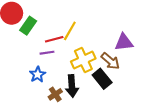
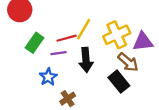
green rectangle: (28, 26) -> (35, 43), moved
yellow cross: (83, 60) -> (117, 35), moved
black arrow: (72, 86) -> (86, 60), moved

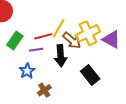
purple triangle: (143, 42) -> (111, 39), turned 36
brown arrow: (128, 62) -> (72, 40), moved

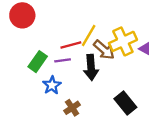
green rectangle: (15, 40) -> (38, 62), moved
black rectangle: (90, 75) -> (125, 103), moved

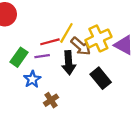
black rectangle: (125, 103) -> (101, 78), moved

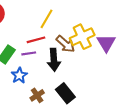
yellow line: (66, 33) -> (47, 19), moved
purple triangle: (124, 45) -> (106, 43), turned 30
black rectangle: (101, 78) -> (65, 93), moved

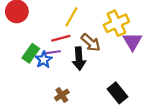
yellow cross: (82, 37) -> (116, 23), moved
blue star: (19, 75) -> (44, 60), moved
black rectangle: (65, 93) -> (118, 93), moved

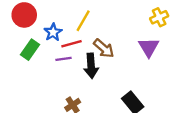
yellow cross: (116, 23) -> (159, 17), moved, size x0.7
green rectangle: (31, 53) -> (30, 50), moved
blue star: (44, 60) -> (53, 32), moved

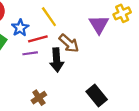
yellow line: (83, 21) -> (49, 17), turned -65
purple triangle: (149, 47) -> (99, 24), moved

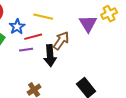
yellow line: (49, 17) -> (43, 17), turned -42
brown arrow: (69, 43) -> (61, 41), turned -96

